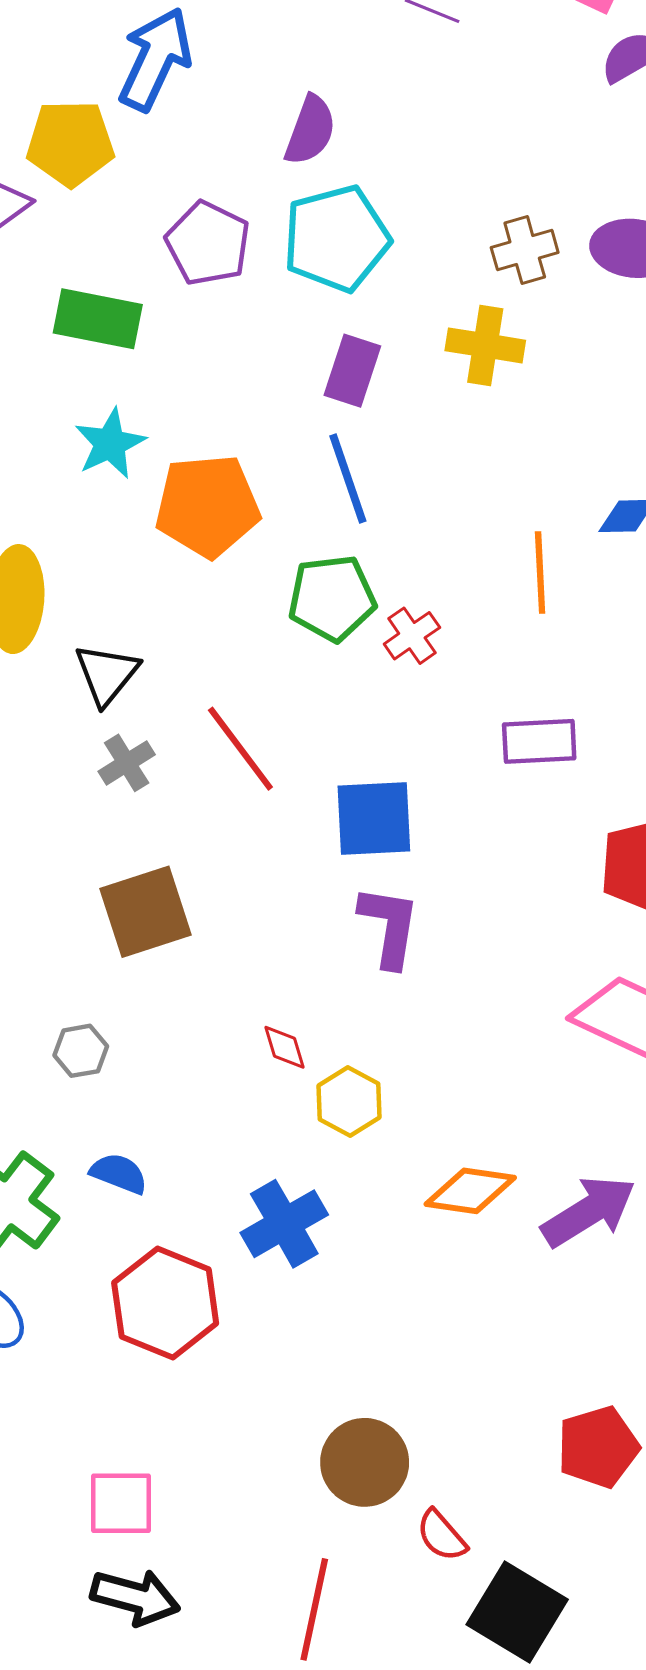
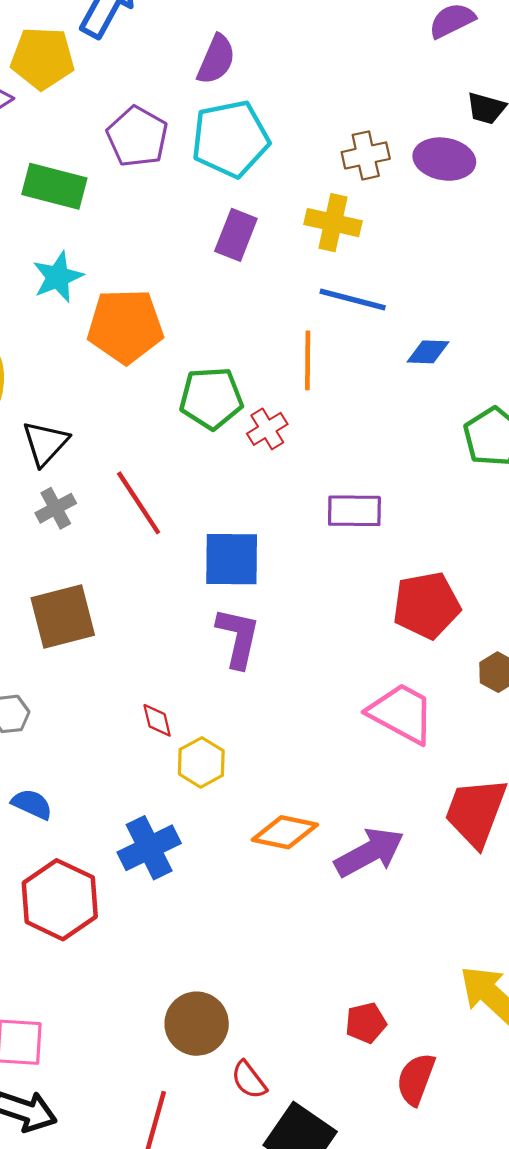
blue line: (348, 478) -> (353, 300), moved, turned -60
orange line: (540, 573) -> (308, 360), moved
red pentagon: (598, 1447) -> (366, 1023), size x0.7

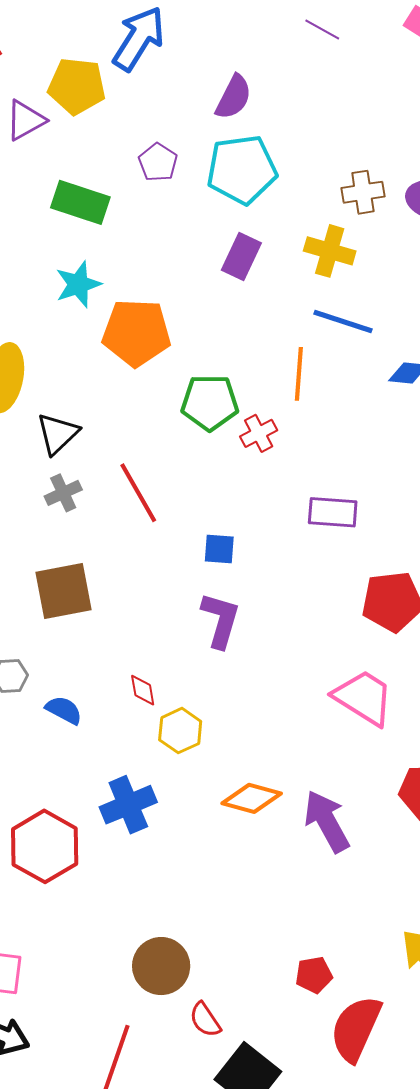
purple pentagon: (137, 137) -> (158, 162), size x0.7
blue square: (232, 559) -> (219, 549), size x0.6
blue semicircle: (32, 804) -> (64, 710), moved
purple arrow: (369, 852) -> (327, 821), turned -94
red semicircle: (416, 1079) -> (356, 1029), size x1.4

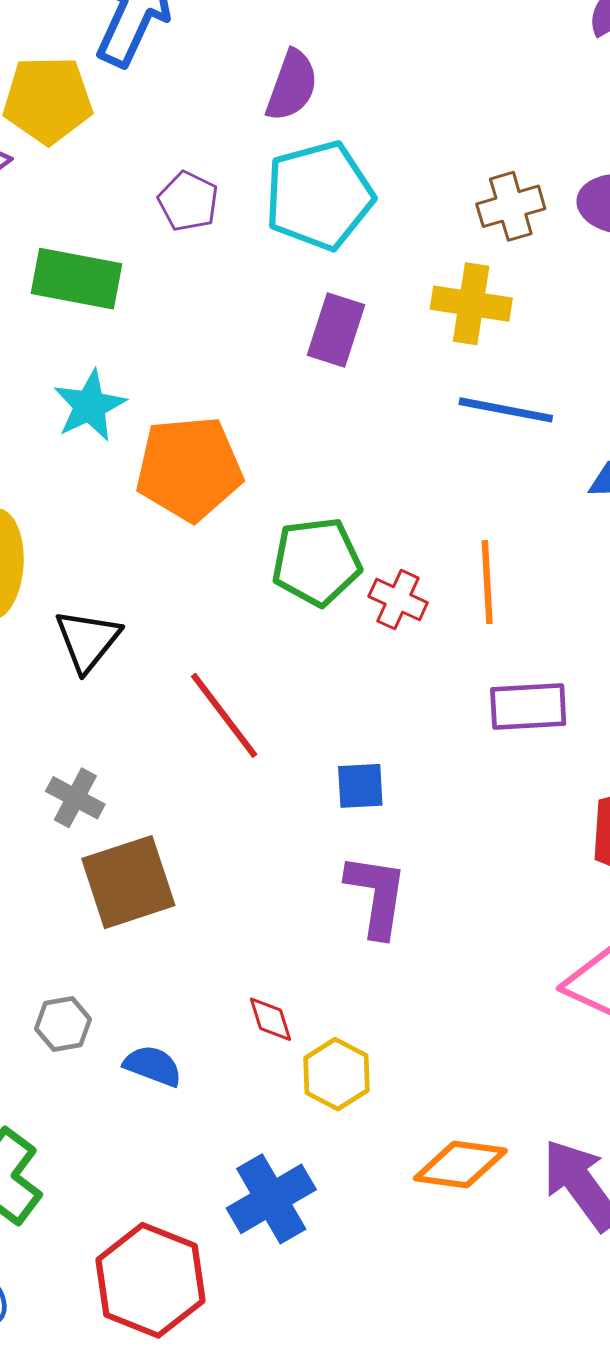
orange line: (299, 374) -> (487, 582), moved
red cross: (259, 433) -> (398, 600), turned -30
gray cross: (63, 493) -> (75, 798), moved, turned -30

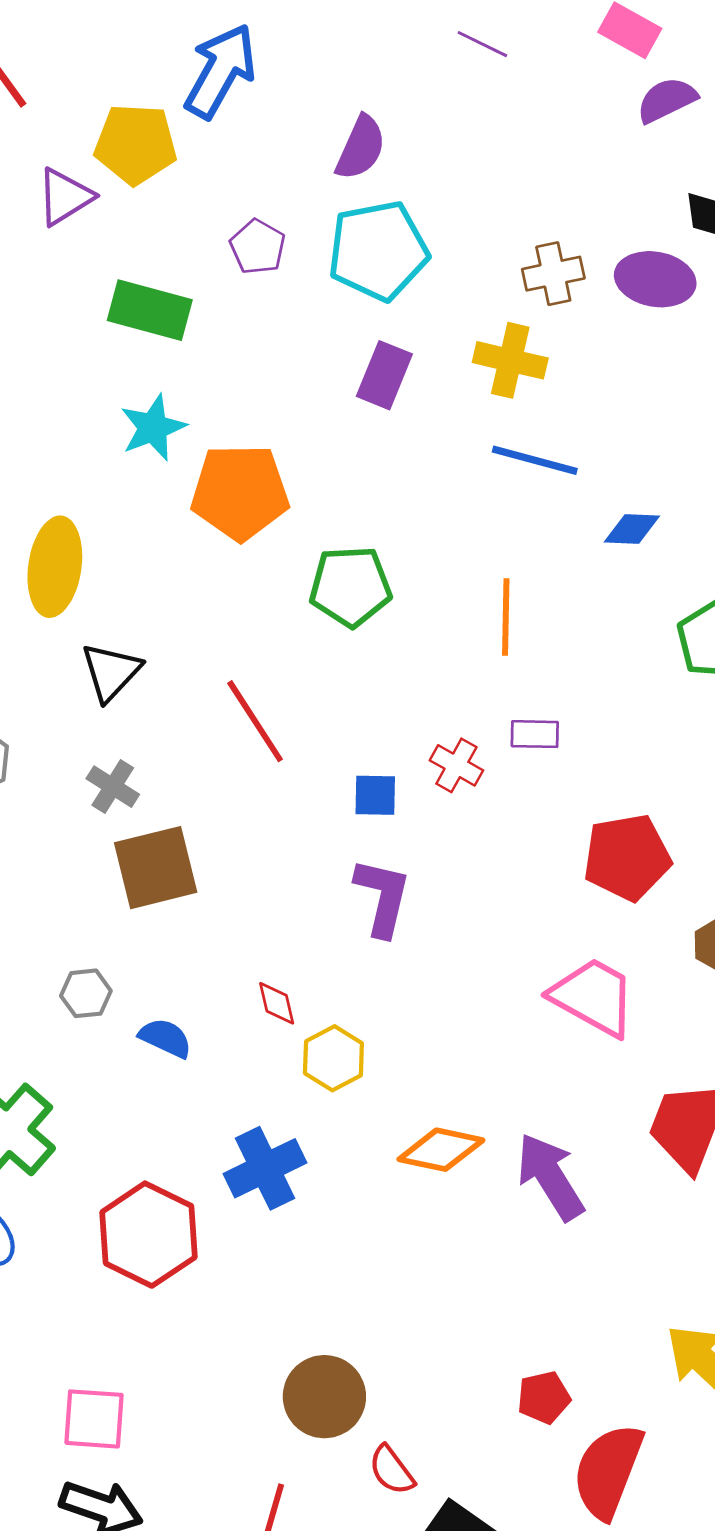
red cross: (398, 600) -> (456, 765), moved
black triangle: (88, 640) -> (111, 672), moved
purple rectangle: (528, 707) -> (535, 734), size x0.7

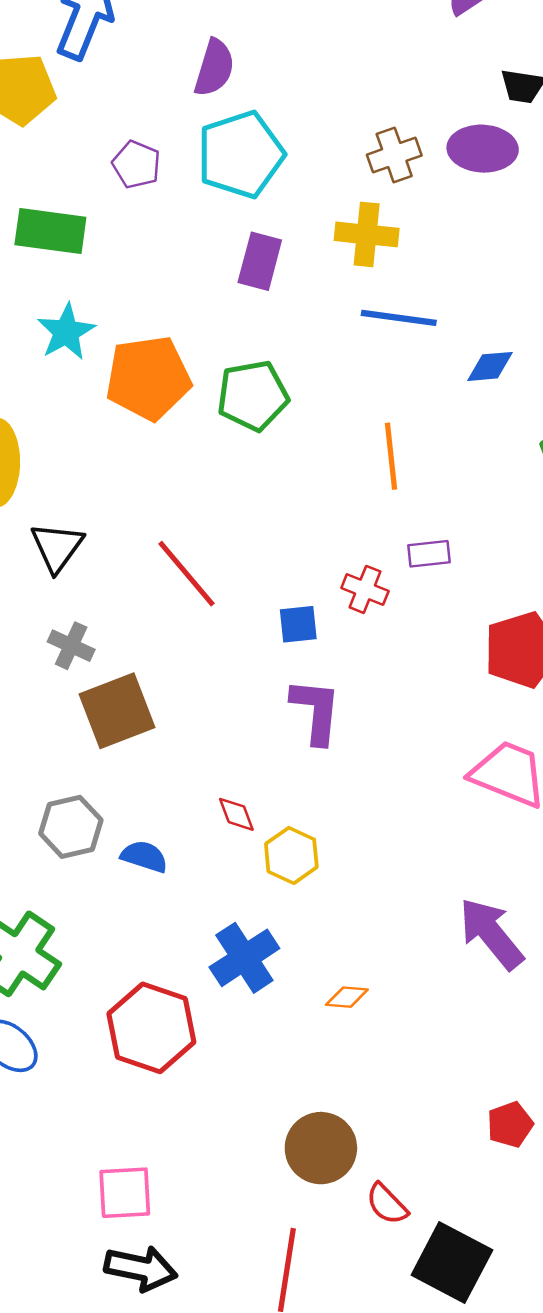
green pentagon: (350, 586) -> (253, 396), moved
gray hexagon: (86, 993) -> (71, 827), size x1.4
orange diamond: (441, 1150) -> (347, 997), moved, size x0.6

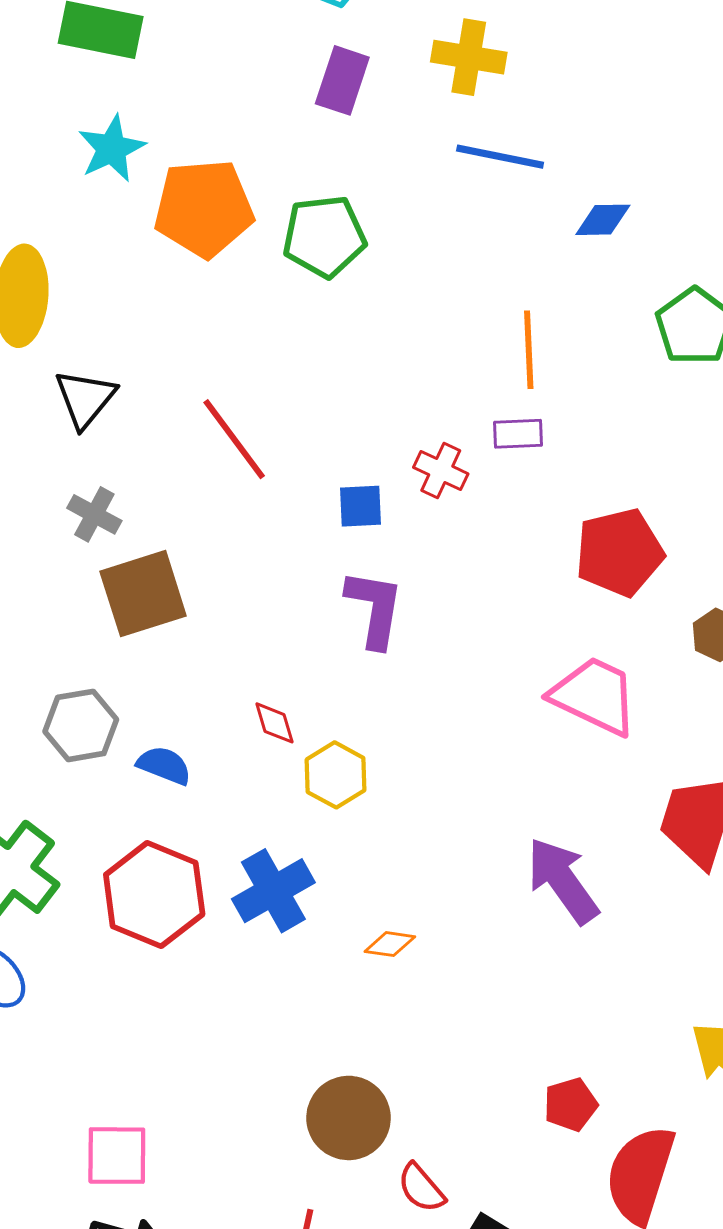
orange line: (391, 456) -> (529, 350), moved
red hexagon: (151, 1028) -> (154, 894), moved

